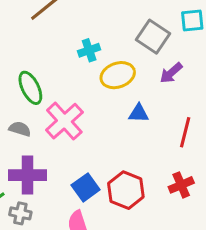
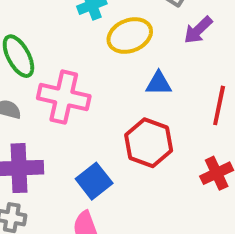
pink cross: (64, 121) -> (64, 97), turned -33
red hexagon: (126, 190) -> (149, 143), moved

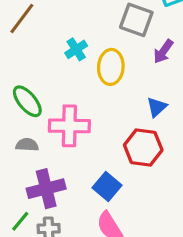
yellow ellipse: (130, 36) -> (111, 67), turned -52
blue triangle: (159, 83) -> (157, 107), moved, turned -30

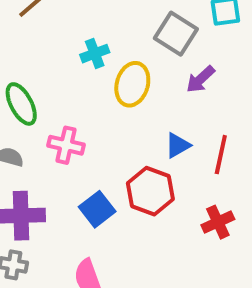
pink cross: (69, 126) -> (66, 145), size x0.7
blue square: (107, 186) -> (97, 209), moved

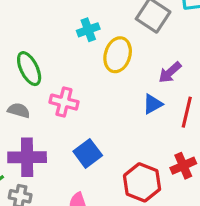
purple arrow: (200, 79) -> (170, 72), moved
red hexagon: (150, 191) -> (142, 182), moved

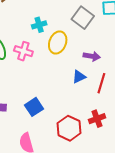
purple arrow: (170, 72) -> (92, 56), turned -133
pink cross: (64, 102) -> (23, 51), moved

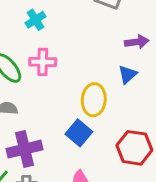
cyan cross: (39, 25) -> (36, 20), moved
yellow ellipse: (58, 43) -> (94, 100), moved

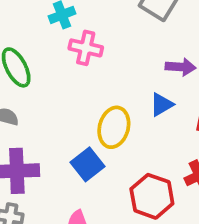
pink cross: (43, 62) -> (86, 48), moved

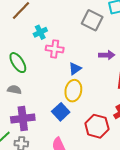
blue triangle: (162, 105) -> (75, 69), moved

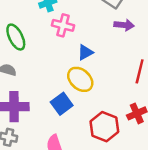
purple arrow: (107, 55) -> (124, 25), moved
yellow ellipse: (73, 91) -> (80, 79), turned -65

